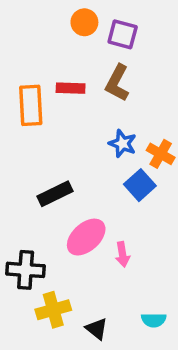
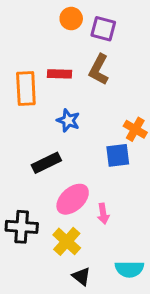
blue star: (123, 143) -> (68, 121), moved
blue square: (140, 185) -> (118, 155), turned 35
yellow cross: (53, 310) -> (67, 241), moved, turned -32
cyan semicircle: (154, 320) -> (129, 269), size x1.4

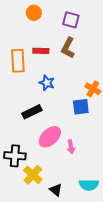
orange circle: (71, 19) -> (34, 13), moved
yellow cross: (67, 241) -> (33, 175), moved

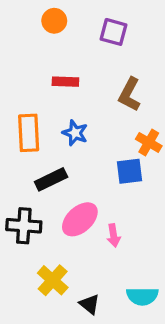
brown L-shape: (68, 48) -> (130, 94), moved
orange rectangle: (18, 61) -> (29, 133), moved
black cross: (15, 156) -> (24, 226), moved

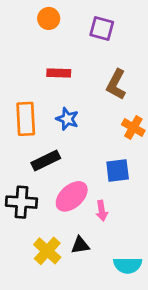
blue square: (130, 171) -> (118, 171), moved
black triangle: (89, 304) -> (80, 245), moved, turned -48

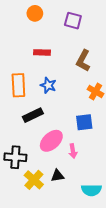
black cross: (21, 202) -> (15, 157), moved

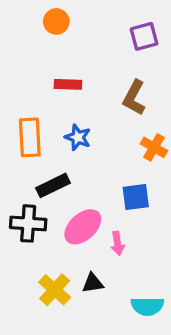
purple square: (73, 21) -> (144, 36), moved, turned -30
black cross: (15, 157) -> (28, 223), moved

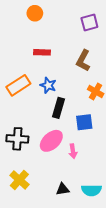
orange rectangle: (30, 137) -> (18, 85), turned 60
black rectangle: (53, 185) -> (59, 108), moved, turned -48
black triangle: (93, 283) -> (63, 189), moved
yellow cross: (55, 290) -> (19, 180), moved

